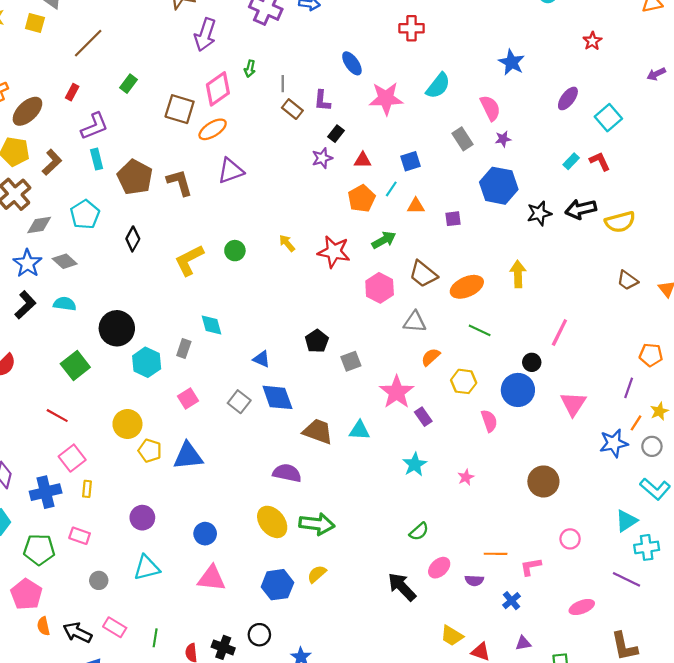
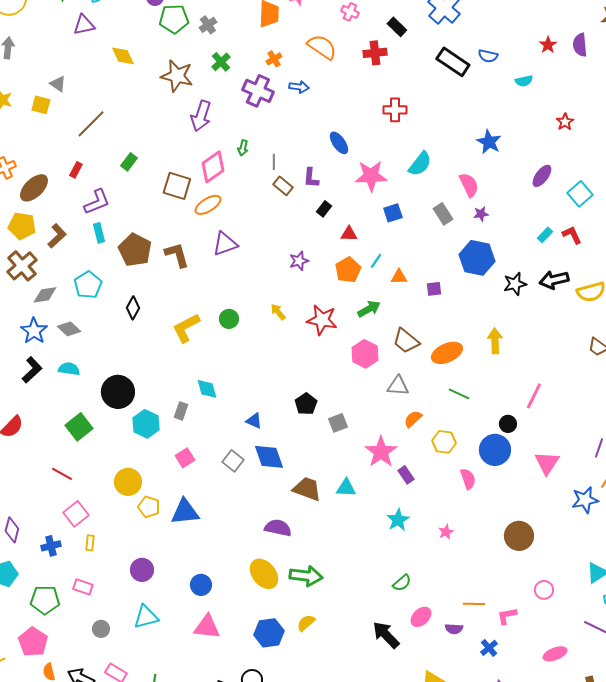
purple star: (322, 158) -> (299, 261), moved
blue square: (410, 161) -> (393, 213), moved
blue cross: (46, 492) -> (51, 546), size x0.7

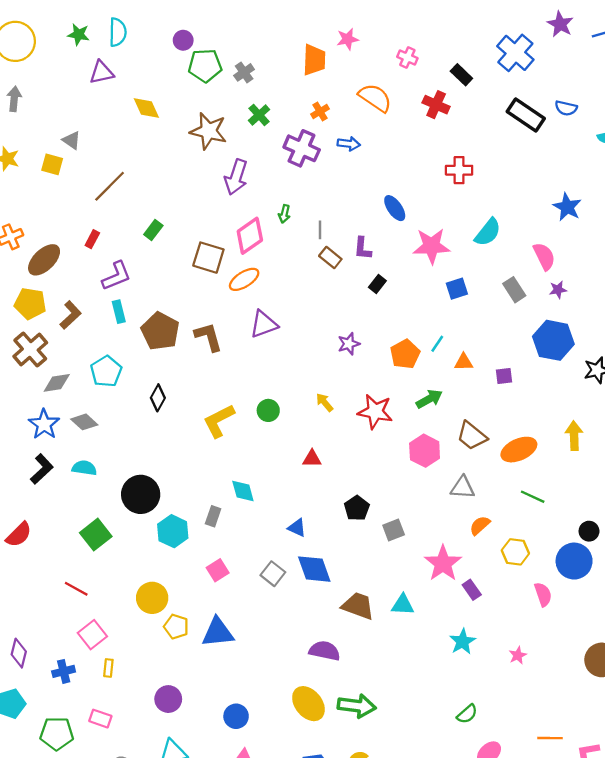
red cross: (375, 53) -> (436, 105), turned 30
red triangle: (349, 234) -> (312, 459), moved

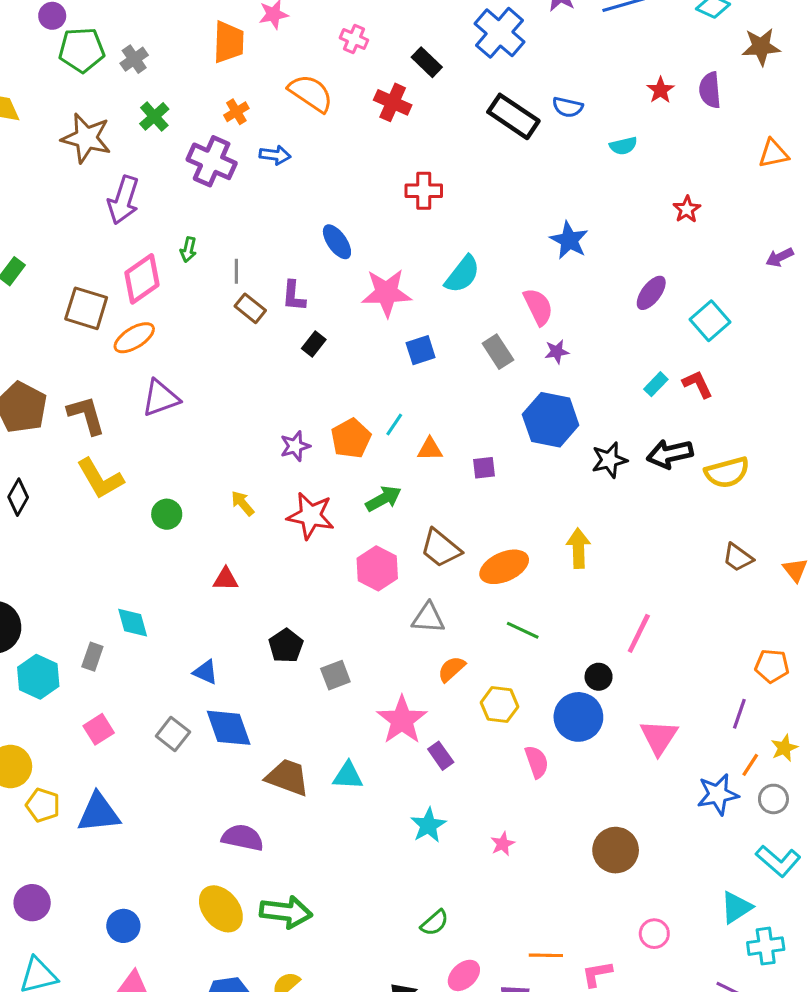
purple star: (349, 344) -> (295, 446), moved
yellow L-shape: (219, 421) -> (100, 479), moved, turned -93

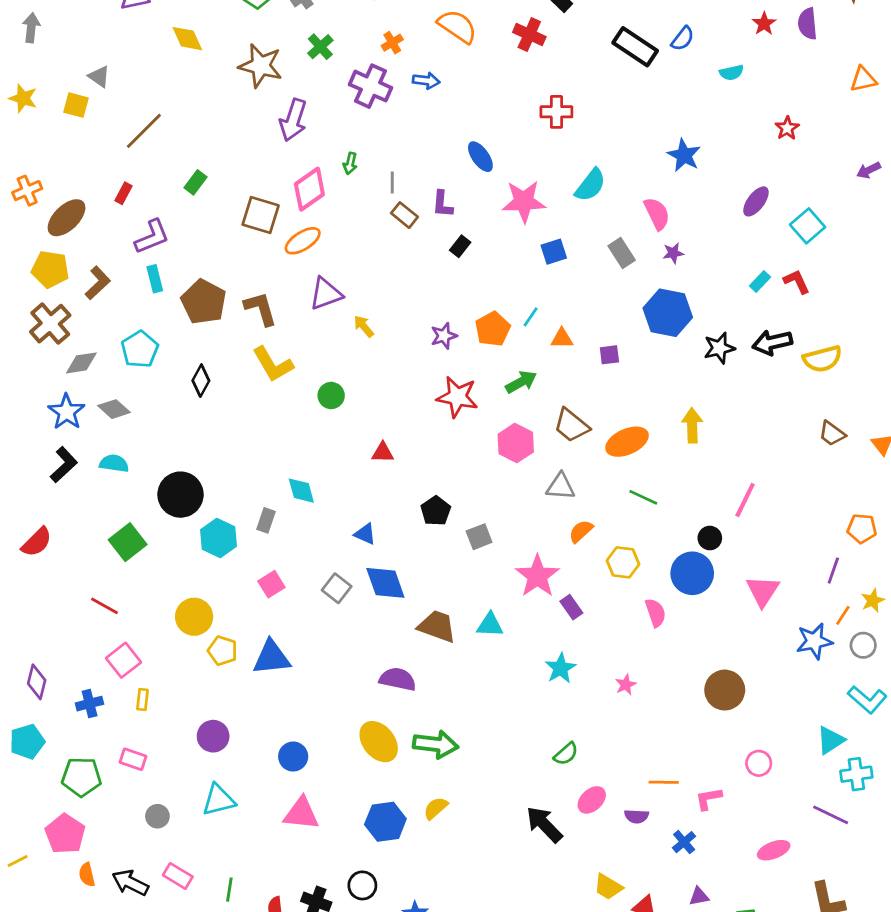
blue semicircle: (568, 107) -> (683, 39), turned -65
yellow arrow: (243, 503) -> (364, 326), moved

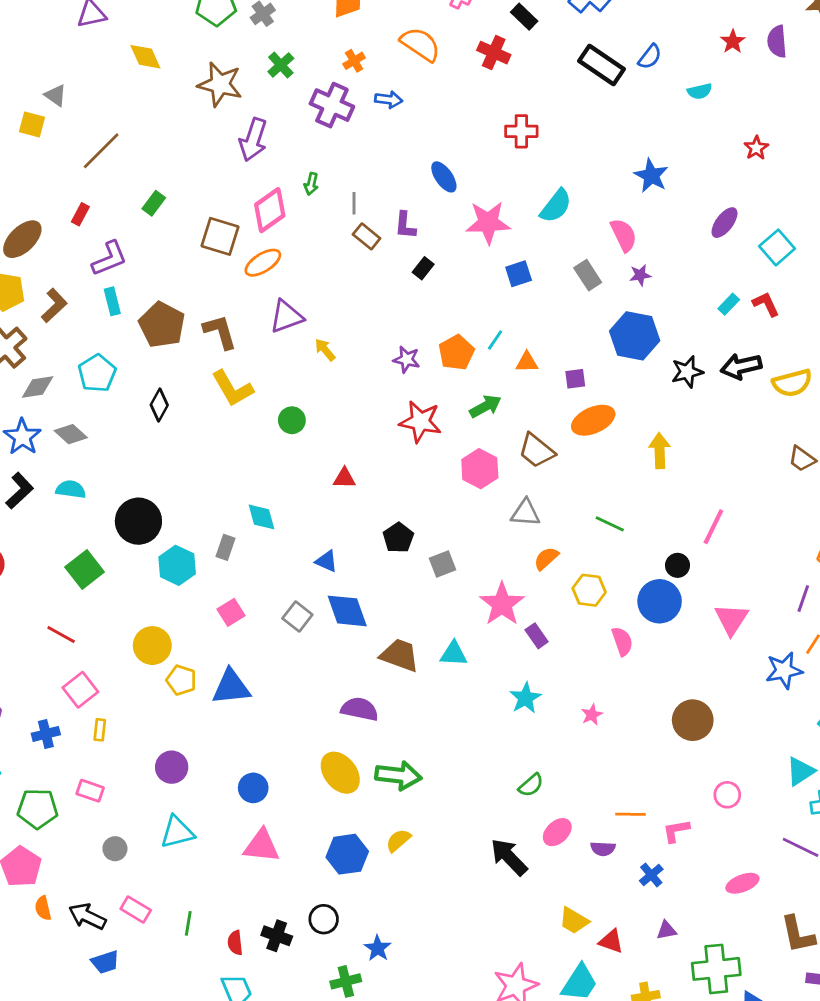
purple star: (444, 336) -> (407, 359), turned 30
orange ellipse: (627, 442) -> (593, 420), moved

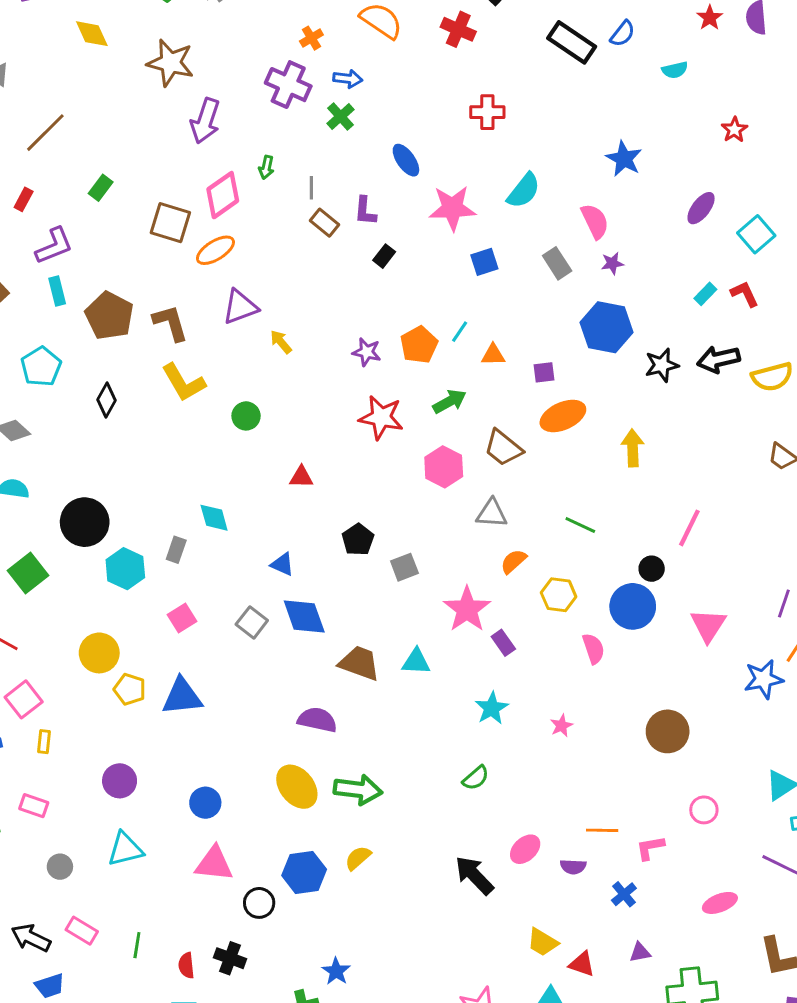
green cross: (281, 65) -> (340, 117), moved
green semicircle: (531, 785) -> (476, 778), moved
black circle: (324, 919) -> (259, 903), moved

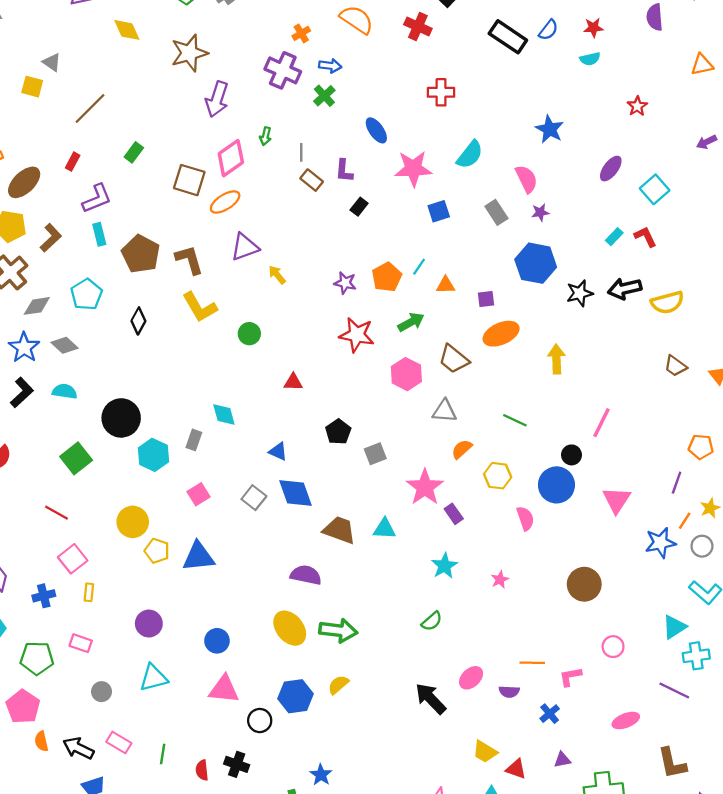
red star: (710, 18) -> (593, 28), moved, turned 30
brown star: (170, 63) -> (189, 53), turned -30

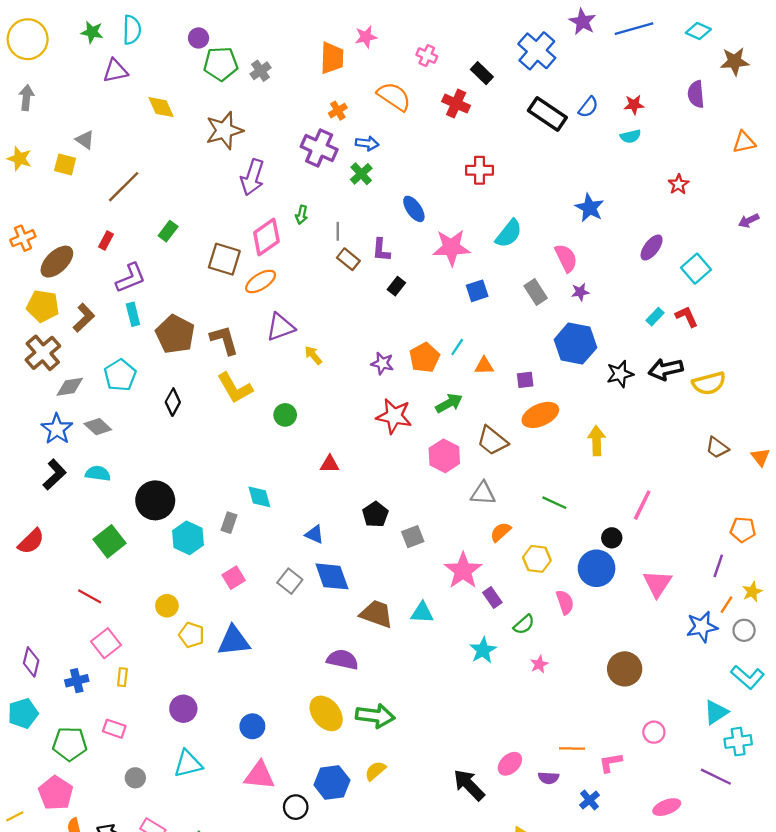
yellow circle: (133, 522) -> (167, 606), size x0.7
green semicircle: (432, 621) -> (524, 624), moved

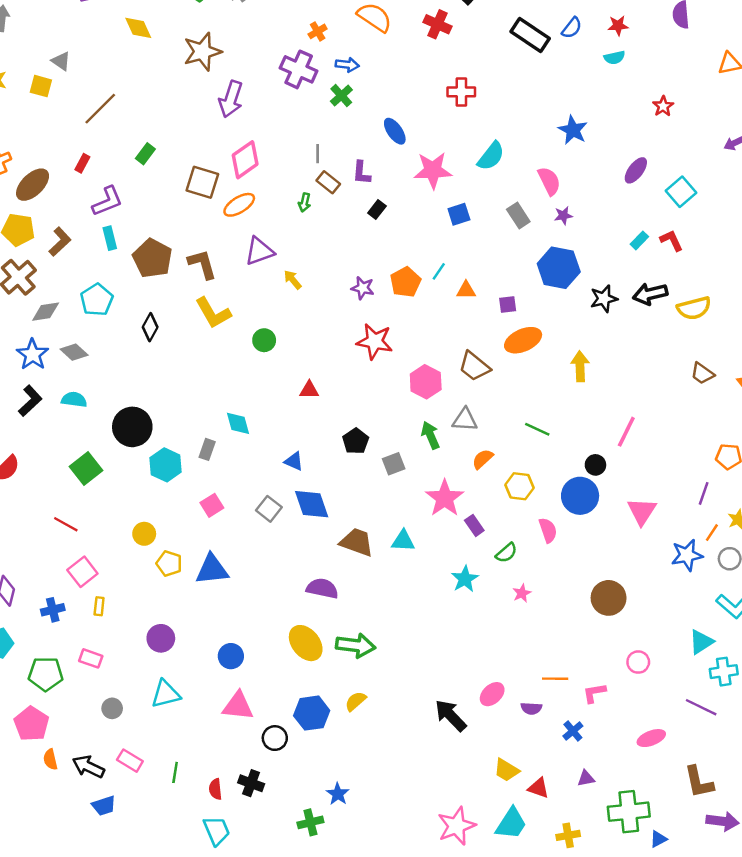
green arrow: (302, 215) -> (305, 202), moved
green arrow: (449, 403) -> (430, 435), moved, turned -84

